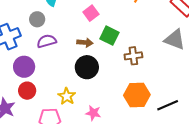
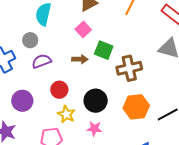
brown cross: (133, 56) -> (129, 68), size x1.4
purple circle: (24, 67) -> (22, 101), moved
black circle: (87, 67) -> (96, 101), moved
red circle: (27, 91) -> (59, 90), moved

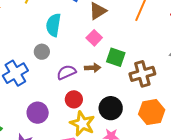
purple semicircle: (42, 61) -> (66, 72), moved
yellow star: (66, 114) -> (82, 124), size x1.4

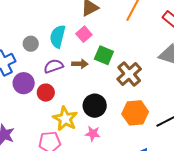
cyan semicircle: (53, 25) -> (58, 36), moved
brown cross: (142, 74) -> (129, 74), turned -30
red circle: (74, 99) -> (46, 93), moved
purple circle: (38, 113) -> (24, 83), moved

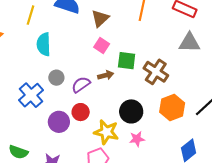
cyan semicircle: (58, 36) -> (44, 44), moved
gray circle: (31, 44) -> (56, 78), moved
purple circle: (24, 83) -> (59, 122), moved

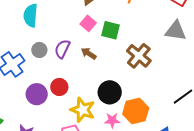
green square: (127, 61) -> (110, 30), moved
brown arrow: (106, 75) -> (89, 53), turned -140
purple semicircle: (81, 85) -> (62, 49), moved, turned -36
orange hexagon: (172, 108) -> (136, 111), moved

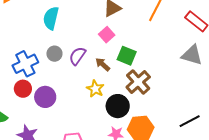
green square: (110, 30) -> (127, 56), moved
brown cross: (139, 56) -> (138, 82), moved
red circle: (59, 87) -> (23, 89), moved
yellow star: (83, 110) -> (95, 89), moved, size x0.7

